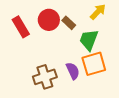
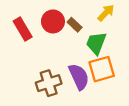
purple semicircle: (73, 71) -> (79, 77), size x1.4

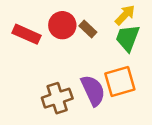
red rectangle: (23, 29) -> (26, 34), turned -35
green trapezoid: (96, 43) -> (128, 38), moved

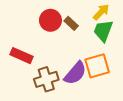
red rectangle: (26, 34) -> (21, 56), moved
purple semicircle: (93, 90) -> (75, 73), turned 65

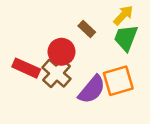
red circle: (50, 20) -> (62, 52), moved
brown cross: (46, 79) -> (56, 73), moved, turned -30

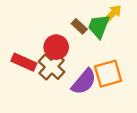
green trapezoid: (126, 38) -> (99, 26), moved

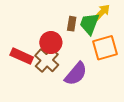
brown rectangle: (79, 26) -> (72, 24), turned 56
orange square: (108, 74) -> (105, 48), moved

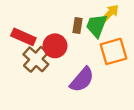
red rectangle: (22, 56) -> (23, 37), moved
brown cross: (47, 60) -> (36, 59), moved

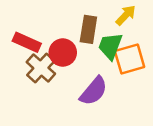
brown rectangle: (77, 26) -> (88, 29), size x1.5
green trapezoid: (97, 26) -> (110, 46), moved

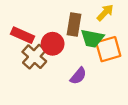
green trapezoid: (110, 46) -> (92, 38), turned -100
purple semicircle: (94, 91) -> (78, 76), size x0.7

